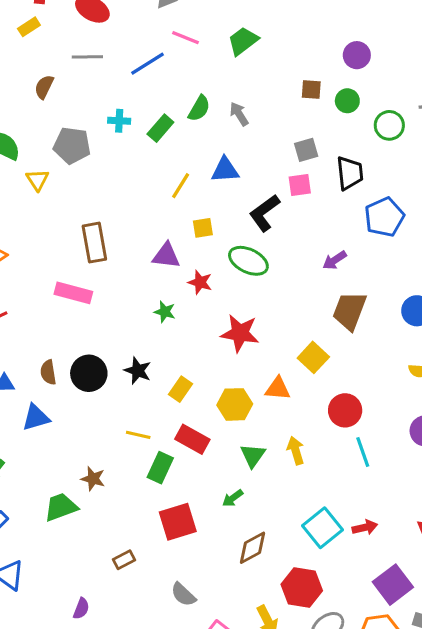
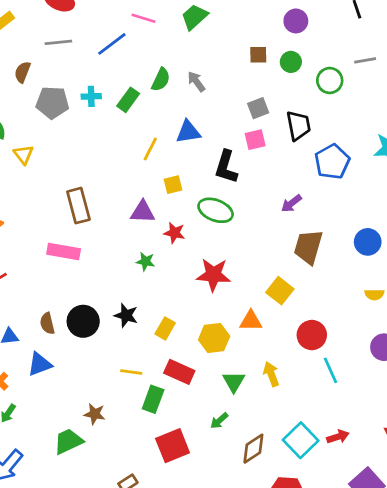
gray pentagon: (72, 146) -> (52, 103), moved
black L-shape: (264, 213) -> (226, 167), turned -32
brown diamond: (252, 548) -> (253, 449), moved

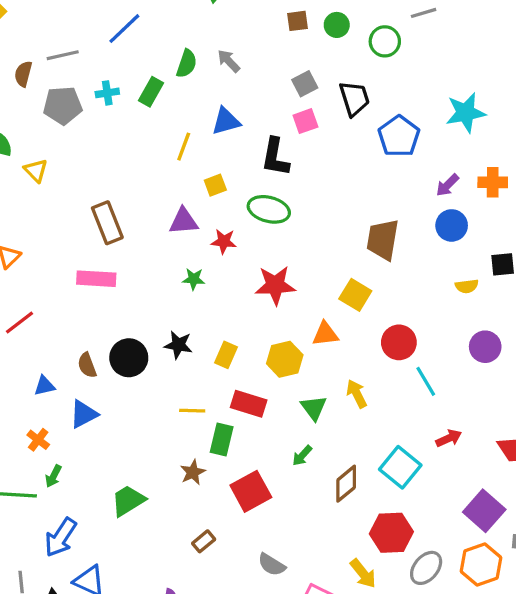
gray line: (58, 42) -> (63, 55), moved
purple arrow: (291, 203) -> (447, 185), moved
brown star: (95, 414) -> (193, 472), moved, turned -30
red arrow: (338, 437) -> (449, 438), moved

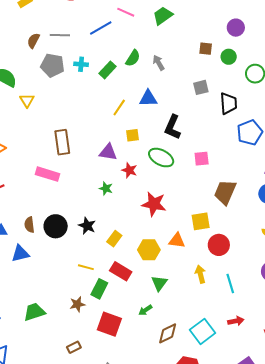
pink square: (305, 121) -> (202, 159), moved
yellow square: (355, 295) -> (201, 221), turned 36
red circle: (399, 342) -> (219, 245), moved
yellow arrow: (357, 394) -> (200, 274), moved
red square: (251, 491) -> (109, 324), turned 35

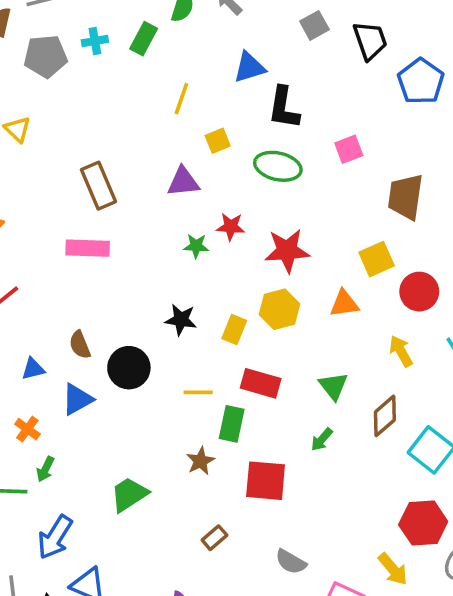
blue triangle: (148, 98) -> (249, 67), moved
red star: (129, 170) -> (231, 227), moved
black circle: (56, 226) -> (129, 368), moved
yellow hexagon: (149, 250) -> (280, 309), moved
brown diamond: (168, 333) -> (385, 416), moved

